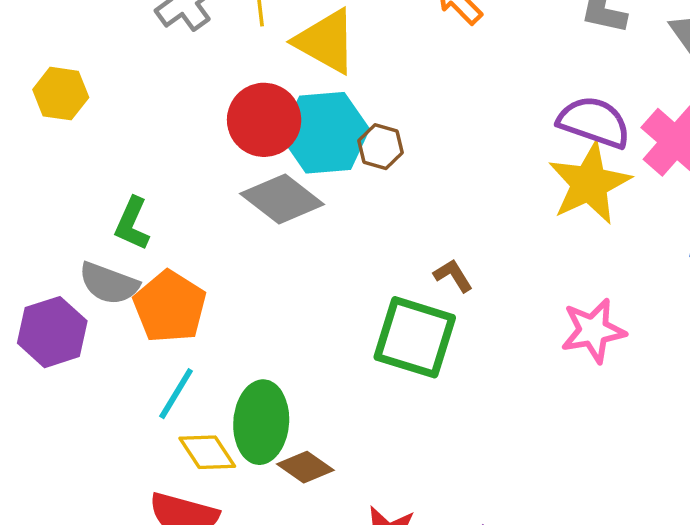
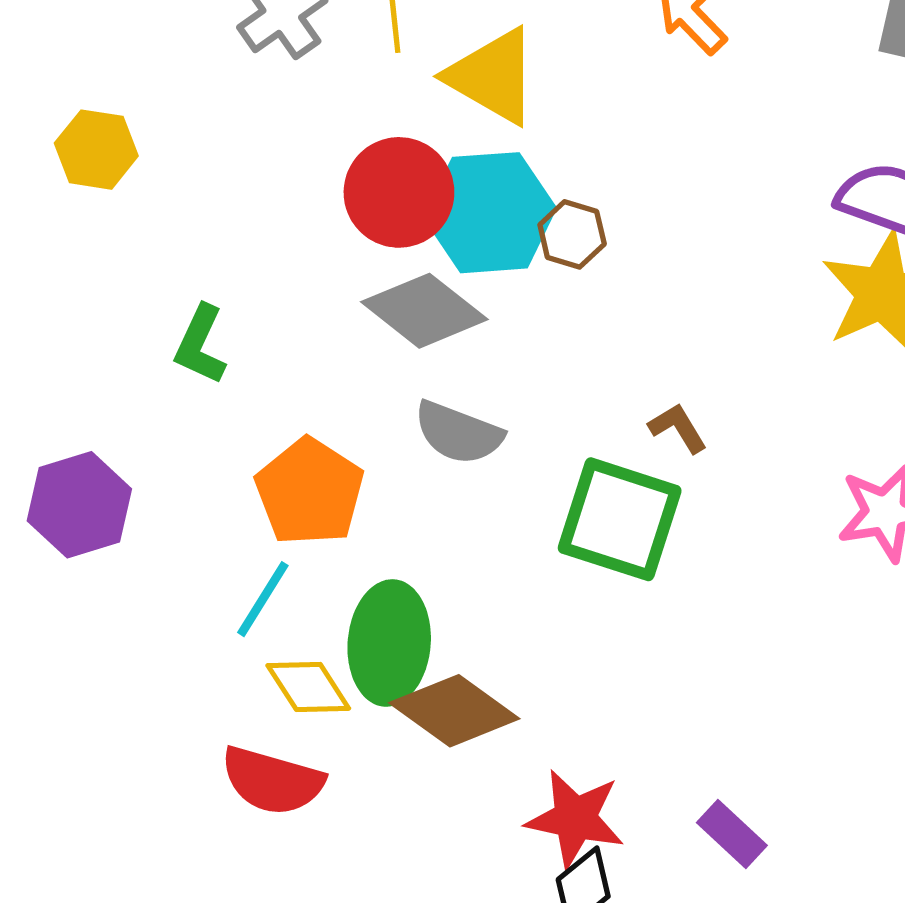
gray semicircle: (109, 283) -> (458, 433), moved
orange pentagon: (170, 307) -> (310, 492), moved
brown diamond: (305, 467) -> (454, 711), size x1.5

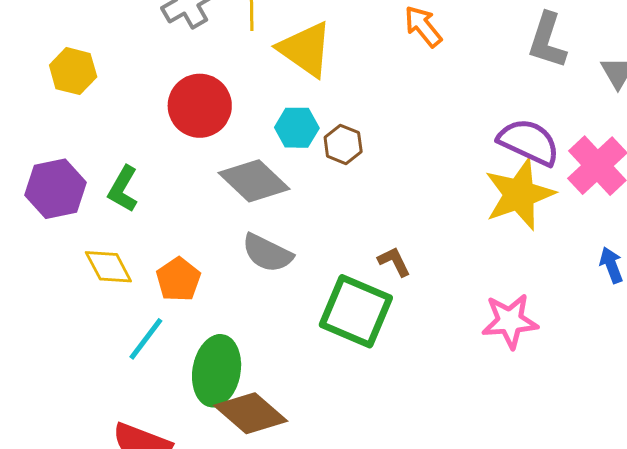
red circle: (399, 192) -> (200, 106), moved
cyan hexagon: (490, 213) -> (297, 128), size x0.6
orange pentagon: (310, 492) -> (178, 279), size x0.7
purple hexagon: (79, 505) -> (56, 189), moved
yellow diamond: (308, 687) -> (108, 267), moved

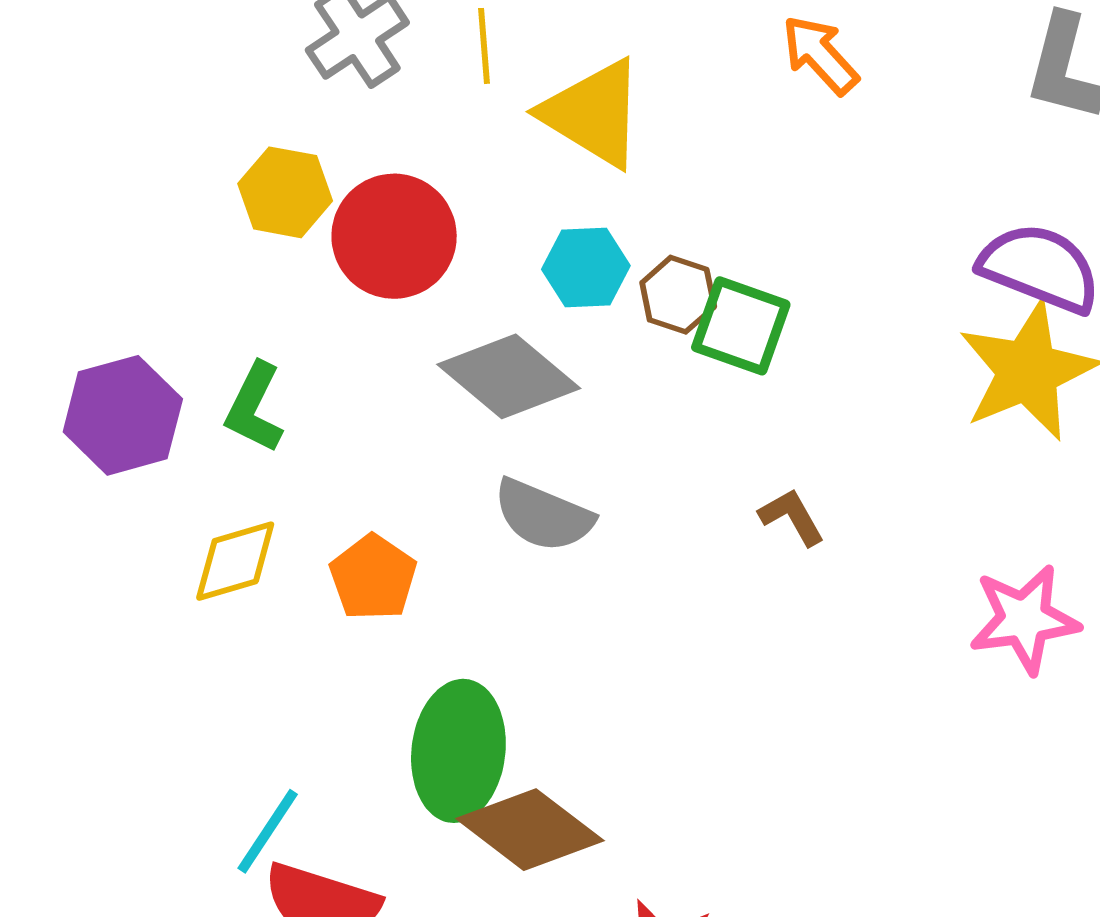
yellow hexagon: (73, 71) -> (285, 192), moved
yellow diamond: (108, 267) -> (235, 561), turned -75
green square: (356, 311) -> (741, 326), moved, size x0.7
cyan line: (146, 339) -> (268, 831), moved

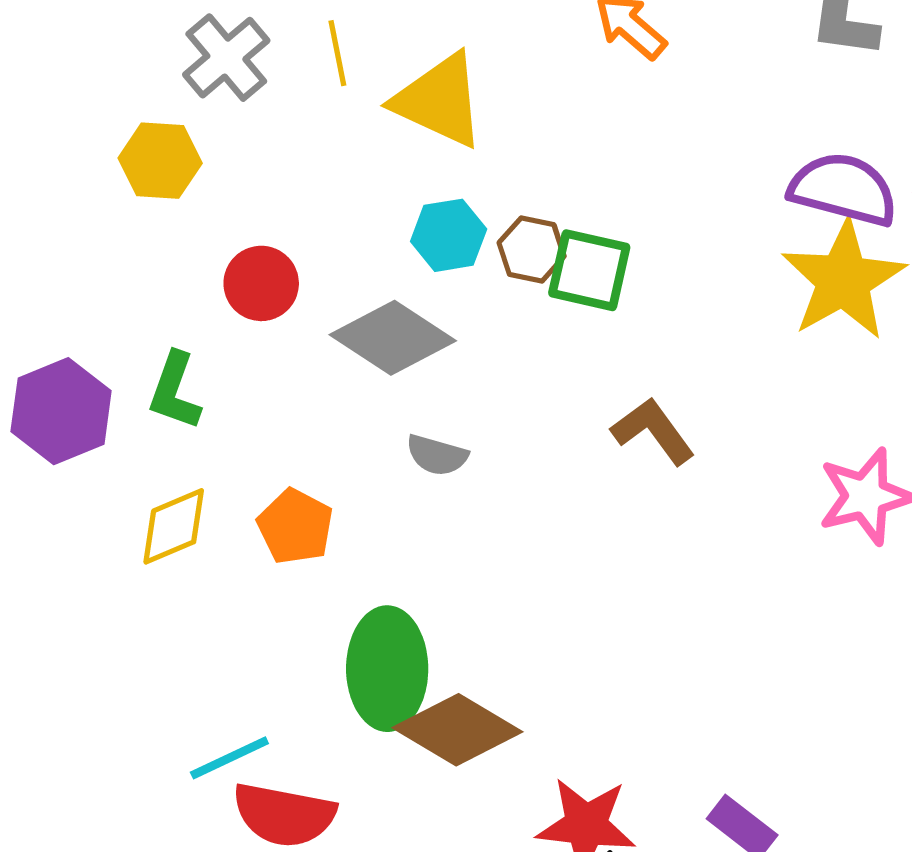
yellow hexagon: (285, 192) -> (160, 161), moved
red circle: (394, 236) -> (261, 283), moved, size x0.7
gray semicircle: (543, 515) -> (437, 455), size x0.7
brown L-shape: (792, 517) -> (653, 431), size x1.4
cyan line: (268, 831) -> (229, 758), turned 38

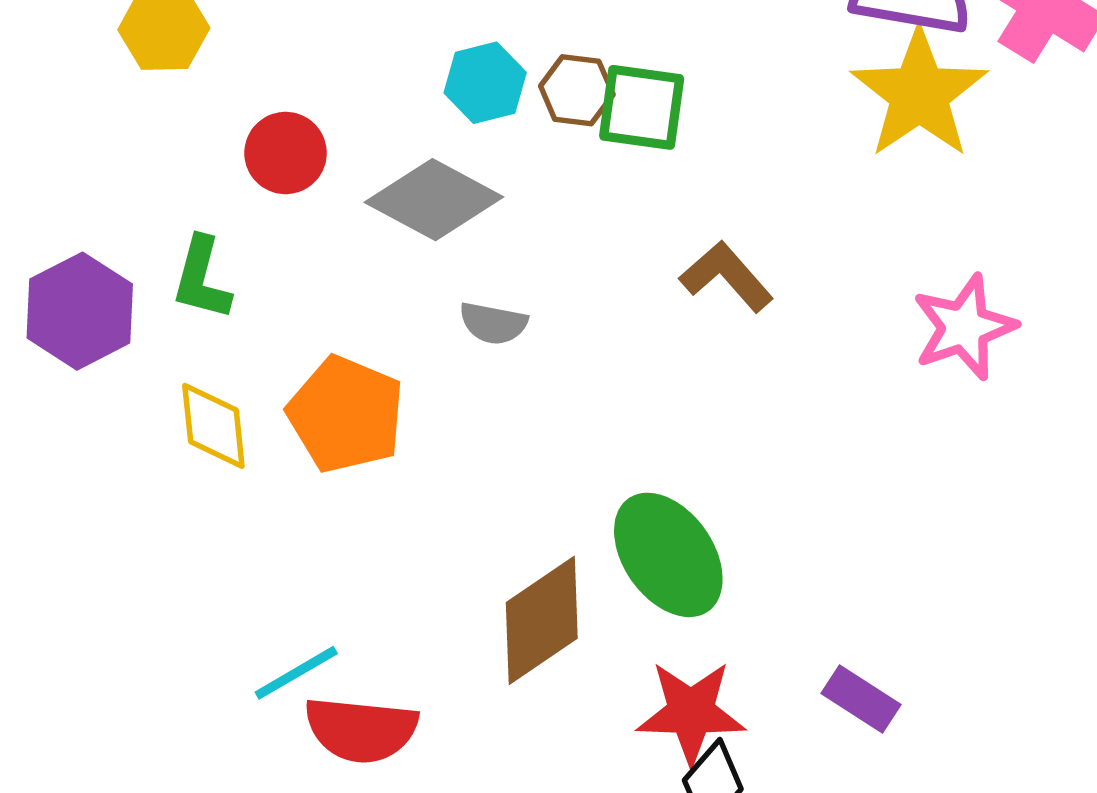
yellow diamond: (174, 526) -> (213, 426), turned -68
orange pentagon: (295, 526) -> (346, 414), size x1.4
green ellipse: (387, 669) -> (668, 555), moved, turned -30
brown diamond: (457, 730) -> (542, 620), turned -60

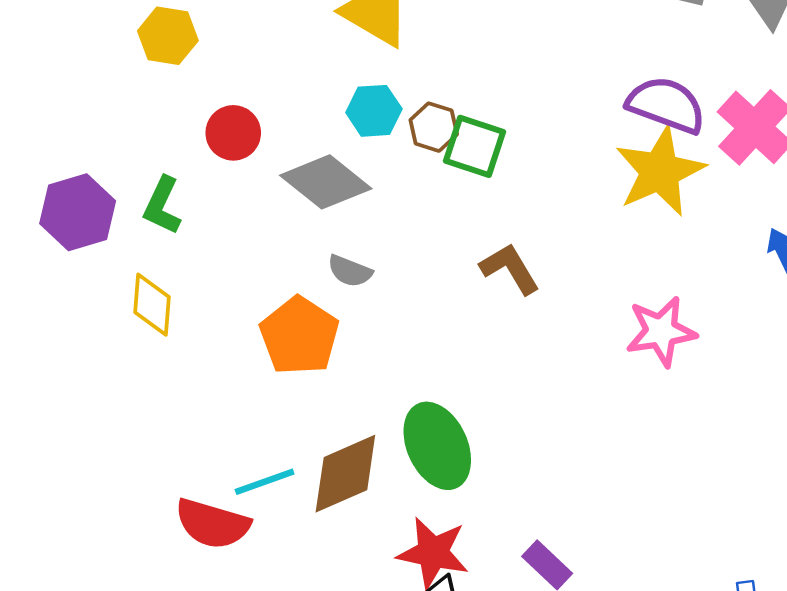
orange pentagon: (346, 414) -> (299, 336), moved
cyan line: (296, 673) -> (265, 482), moved

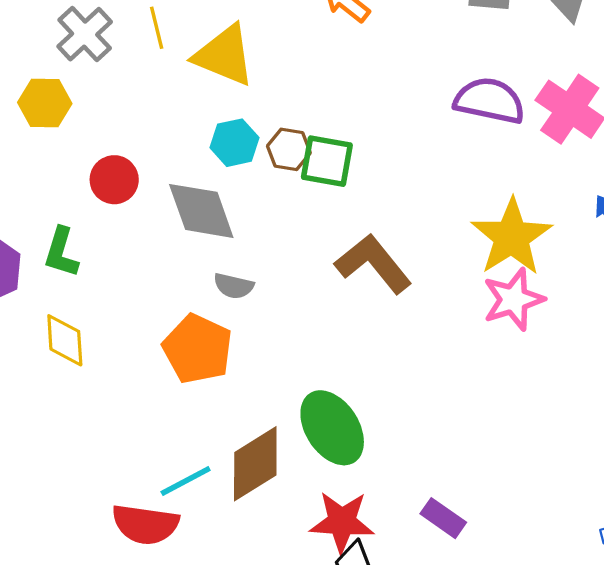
yellow star: (660, 171) -> (511, 237), moved
gray diamond: (326, 182) -> (201, 211), turned 40
brown L-shape: (510, 269) -> (373, 264), size x1.4

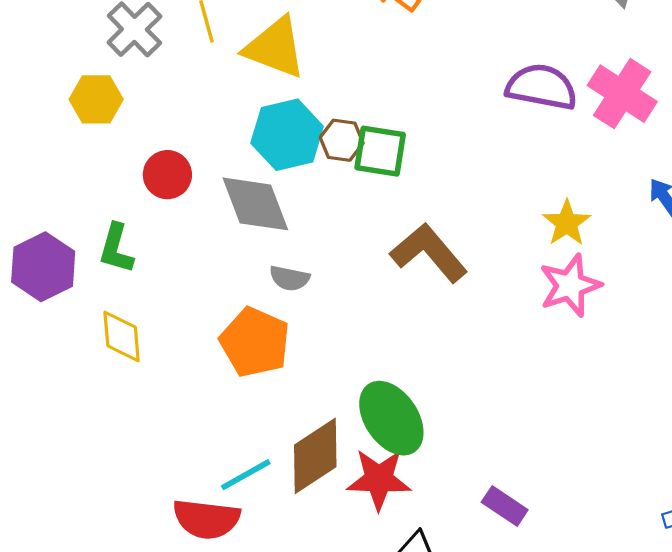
cyan hexagon: (234, 143) -> (287, 135), size x1.5
yellow star: (511, 237) -> (567, 223), size x0.6
red star: (342, 522) -> (379, 479), moved

